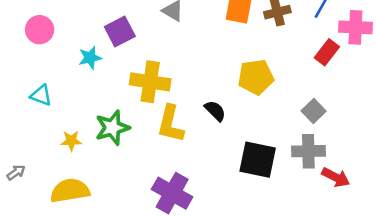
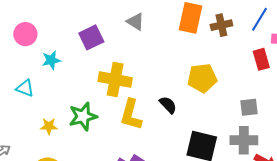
red rectangle: (327, 52) -> (261, 59), turned -55
cyan star: (90, 58) -> (51, 60), moved
gray square: (314, 111) -> (249, 107), turned 36

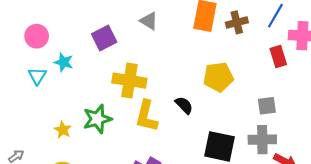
cyan star: (51, 60) -> (64, 62), turned 30
cyan triangle: (25, 88) -> (37, 76), moved, turned 42
yellow star: (49, 126) -> (63, 130), turned 30

